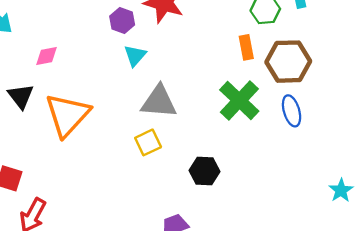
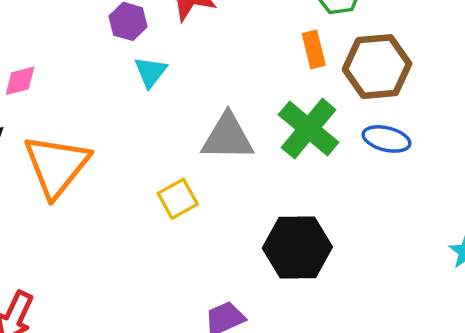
gray triangle: (159, 102) -> (228, 137), moved
blue ellipse: (292, 111) -> (386, 139), turned -56
black hexagon: (204, 171) -> (297, 248), moved, size x1.5

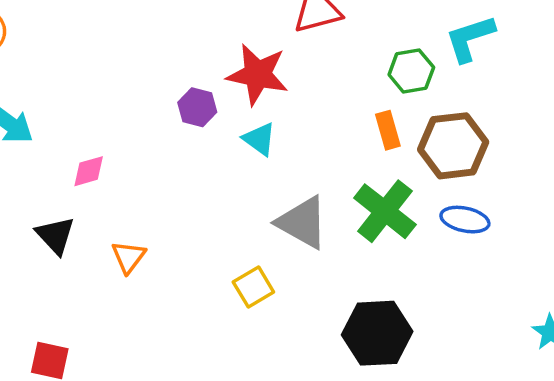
cyan triangle: (151, 72) -> (259, 139), moved, turned -30
gray triangle: (228, 137) -> (302, 223), turned 30
orange triangle: (56, 166) -> (128, 257), size x0.5

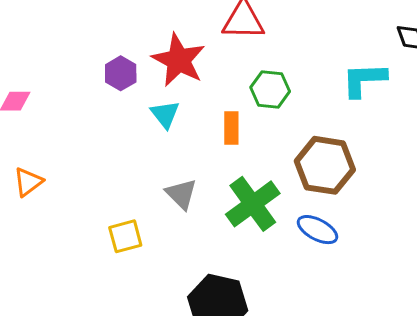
green hexagon: (411, 71) -> (270, 89), moved
orange rectangle: (388, 130) -> (231, 128), moved
gray triangle: (302, 223) -> (181, 194), size x0.7

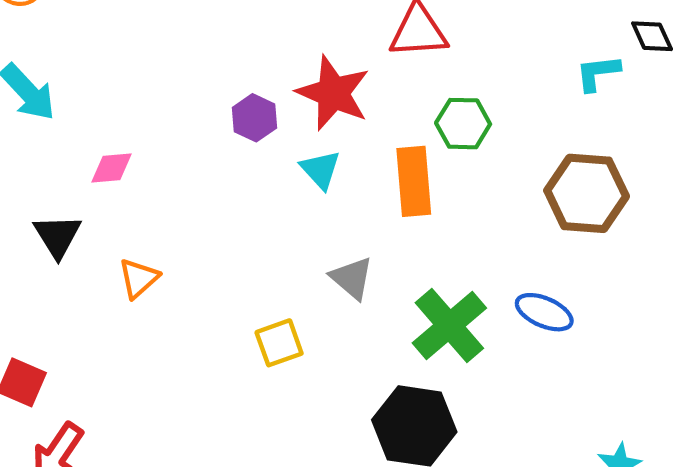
cyan L-shape: (364, 80) -> (598, 73), moved, size x0.7
orange rectangle: (231, 128) -> (414, 181), size x1.5
brown hexagon: (325, 165) -> (587, 193), moved
green cross: (253, 204) -> (449, 325), moved

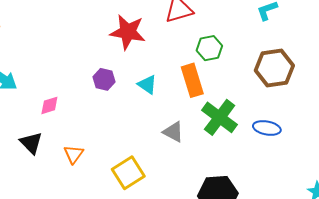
red star: (333, 93) -> (128, 32), moved
purple hexagon: (254, 118) -> (104, 79), moved
green cross: (449, 325) -> (220, 117), moved
yellow square: (279, 343) -> (128, 173), moved, size x1.4

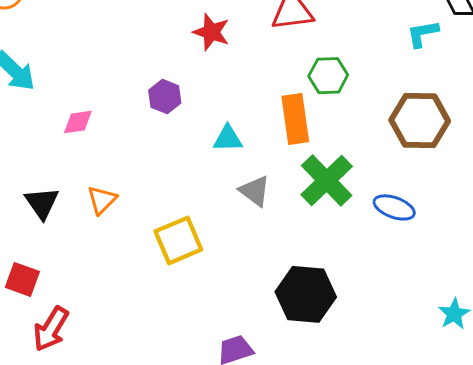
red star: (128, 32) -> (211, 32), size x0.7
cyan triangle: (147, 85) -> (228, 139), moved, turned -45
black triangle: (31, 143) -> (42, 203), moved

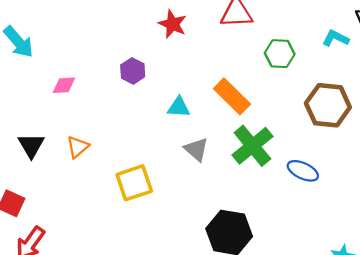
cyan L-shape: (423, 34) -> (336, 38), turned 32
green hexagon: (328, 76) -> (280, 54), moved
orange rectangle: (295, 119) -> (232, 96), turned -42

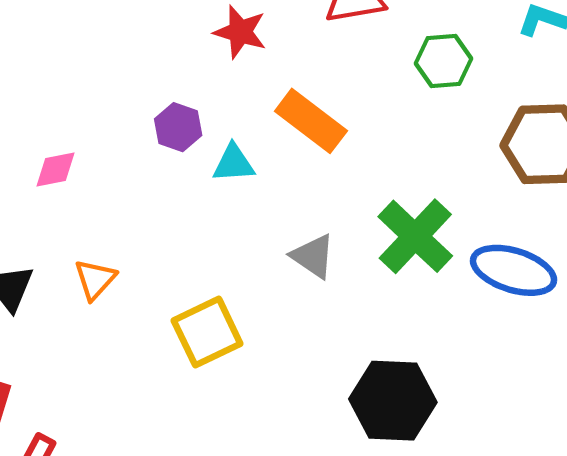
orange rectangle: (232, 96) -> (311, 121), moved
cyan triangle: (179, 107) -> (233, 163), moved
blue ellipse: (303, 171) -> (514, 270), size x1.4

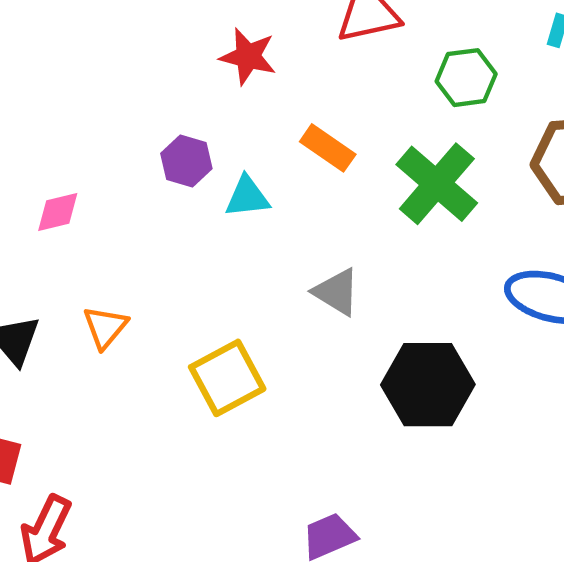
orange rectangle: (311, 121) -> (328, 148), size x0.7
green cross: (415, 236) -> (437, 184), moved
black hexagon: (393, 401) -> (428, 385), moved

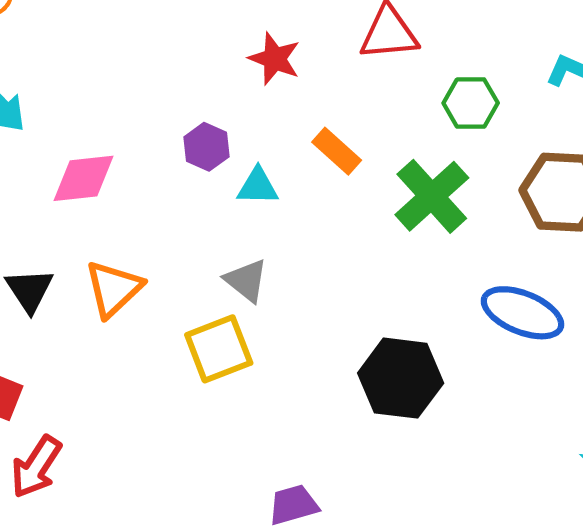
pink diamond: (58, 212) -> (84, 178), size x1.5
gray triangle: (336, 292) -> (246, 280), moved
orange triangle: (105, 327) -> (114, 289), size x1.4

